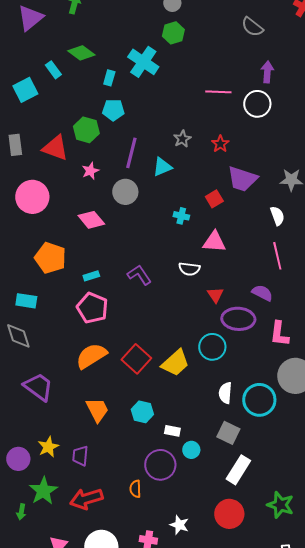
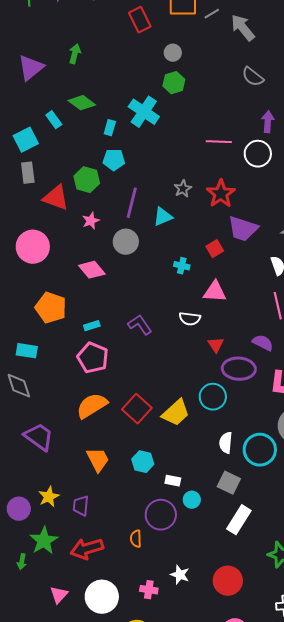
red star: (220, 144) -> (221, 194), size x1.6
gray rectangle: (15, 145) -> (28, 173), moved
red circle: (229, 514) -> (228, 581), moved

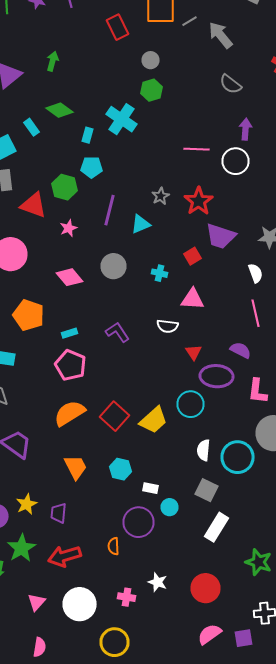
gray circle: (126, 242) -> (114, 266), moved

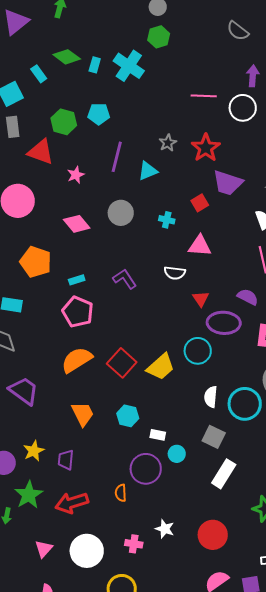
cyan rectangle: (88, 135) -> (95, 65), moved
green hexagon: (64, 187) -> (64, 122), moved

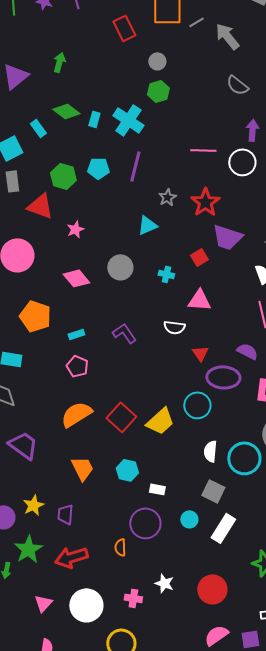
purple line: (117, 157) -> (135, 166), moved
pink pentagon: (78, 312) -> (77, 366), size x0.7
cyan circle: (177, 454) -> (189, 519), moved

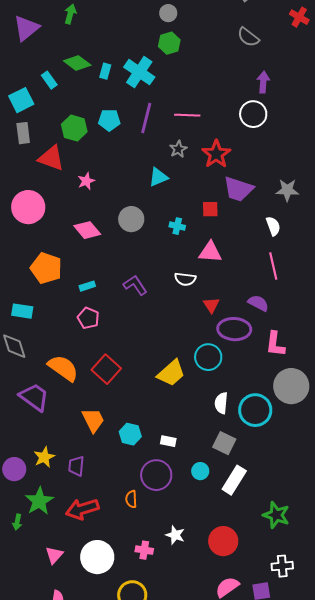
pink line: (203, 150) -> (187, 115), moved
red square: (199, 257) -> (210, 209), turned 30
orange semicircle: (76, 414) -> (63, 368), moved, turned 68
red square: (121, 417) -> (106, 369), moved
cyan hexagon: (127, 470) -> (130, 434), moved

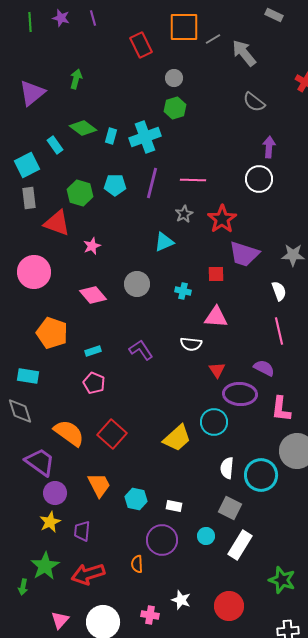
cyan cross: (139, 72) -> (145, 137), turned 36
purple circle: (14, 469) -> (55, 493), moved

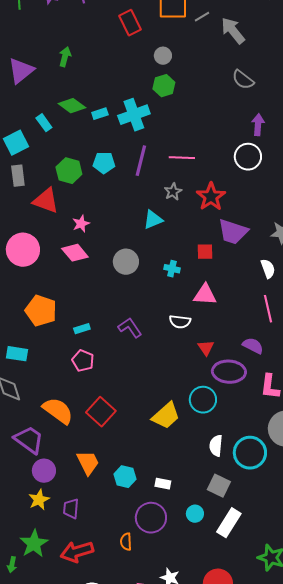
cyan rectangle: (111, 136) -> (100, 114), turned 56
pink diamond: (93, 295) -> (75, 253), moved

